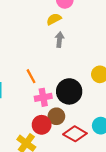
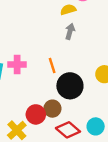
orange line: (31, 76) -> (52, 65), moved
pink cross: (43, 97) -> (17, 64), moved

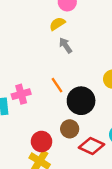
gray arrow: (70, 31) -> (65, 45), turned -35
red circle: (36, 114) -> (42, 142), moved

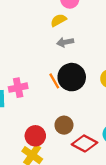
gray arrow: (65, 45) -> (65, 42), turned -70
black circle: (81, 101) -> (72, 77), moved

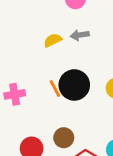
yellow semicircle: (59, 20) -> (53, 40), moved
gray arrow: (65, 42) -> (80, 35), moved

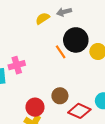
black circle: (74, 85) -> (76, 40), moved
orange line: (55, 88) -> (61, 52), moved

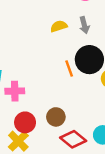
gray arrow: (64, 12) -> (84, 25), turned -104
pink cross: (17, 65) -> (15, 91), moved

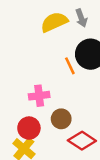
yellow semicircle: (59, 26) -> (54, 22), size x1.5
pink cross: (15, 91) -> (39, 96), moved

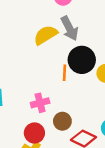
gray arrow: (81, 18) -> (70, 28), size x1.5
orange line: (70, 66) -> (65, 73), turned 35

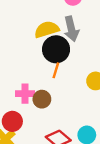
black circle: (82, 60) -> (56, 49), moved
brown circle: (62, 121) -> (42, 99), moved

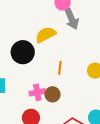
gray arrow: (71, 29) -> (72, 19), moved
black circle: (56, 49) -> (23, 52), moved

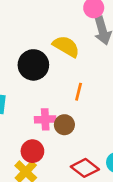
yellow semicircle: (46, 35) -> (66, 46), turned 50

